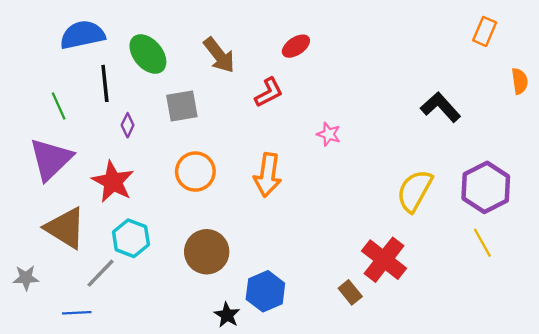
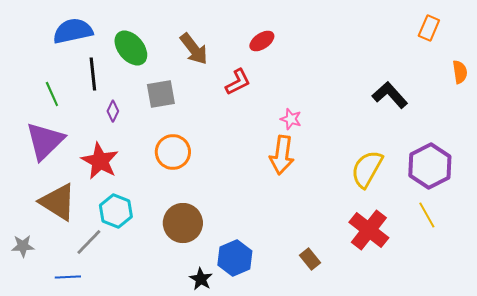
orange arrow: (268, 175) -> (282, 155), moved
red cross: (384, 260) -> (369, 230), moved

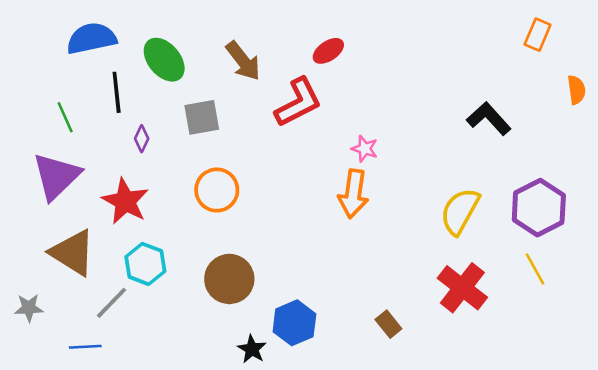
red L-shape: (238, 82) -> (298, 102), size x1.5

